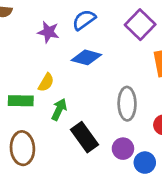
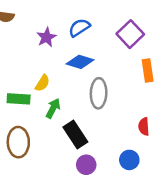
purple star: (48, 32) -> (46, 37), turned 30
gray ellipse: (127, 104) -> (99, 93), moved
purple circle: (123, 149) -> (86, 165), moved

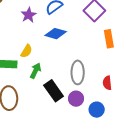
gray ellipse: (99, 93) -> (78, 72), moved
purple circle: (86, 165) -> (76, 99), moved

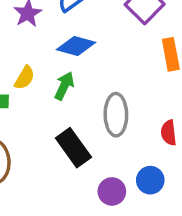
green arrow: (35, 71) -> (64, 86), moved
purple circle: (76, 99) -> (112, 191), moved

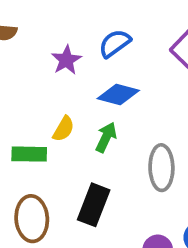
black rectangle: (73, 148) -> (94, 205), moved, turned 57

